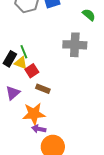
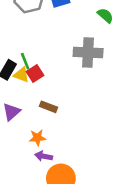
red square: (32, 71) -> (35, 73), moved
orange star: (34, 114) -> (37, 138), size x0.6

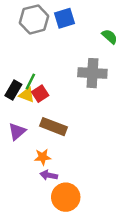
green line: (25, 61) -> (30, 82), turned 49
brown rectangle: (49, 107) -> (54, 127), size x1.5

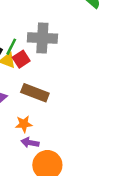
gray cross: (92, 73) -> (42, 38), moved

